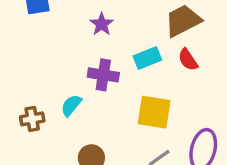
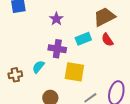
yellow square: (154, 112) -> (74, 72), moved

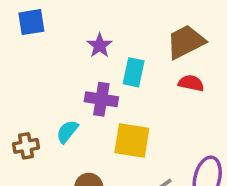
cyan rectangle: (83, 39) -> (134, 72), moved, turned -56
red semicircle: (107, 40) -> (191, 83), turned 136

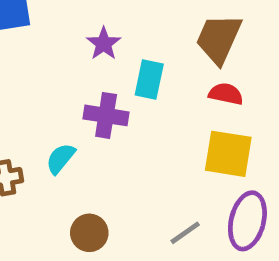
brown trapezoid: (186, 42) -> (219, 39), turned -39
yellow square: (132, 141) -> (228, 154), moved

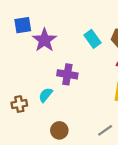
purple star: (104, 44) -> (44, 40), moved, size x1.5
cyan rectangle: (149, 79) -> (93, 39), moved, turned -48

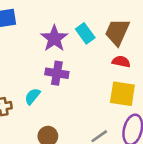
purple star: (44, 40) -> (54, 38), moved

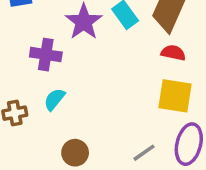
purple cross: (57, 73) -> (46, 55), moved

